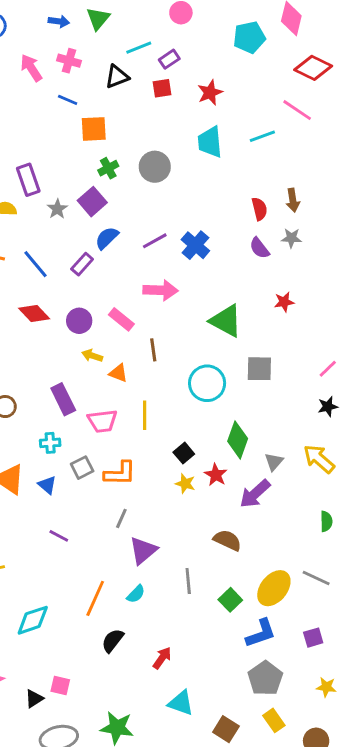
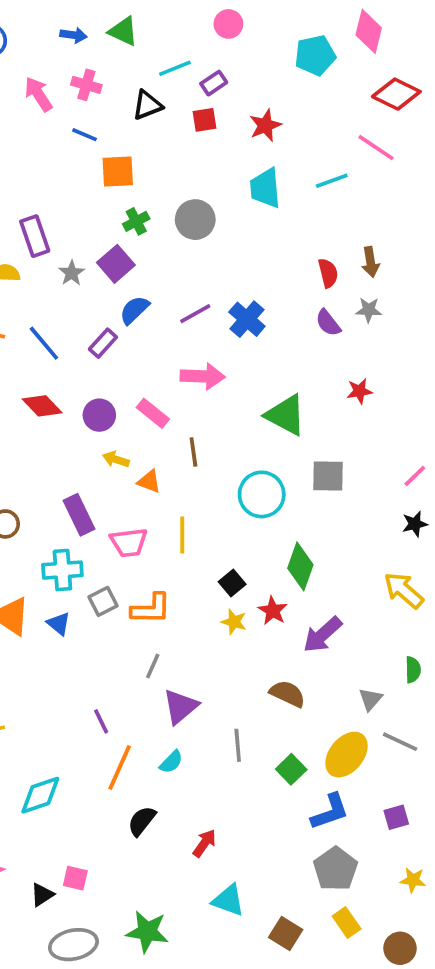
green triangle: (98, 18) -> (123, 31), turned -45
cyan cross: (50, 443) -> (62, 570), size x1.5
gray triangle: (274, 462) -> (370, 699), moved
purple line: (59, 536) -> (101, 721), moved, turned 36

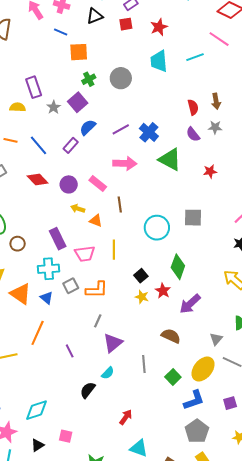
green triangle: (286, 415) -> (170, 159), moved
orange line: (120, 767) -> (38, 333), moved
cyan diamond: (40, 795) -> (37, 410), moved
black semicircle: (142, 821) -> (88, 390), moved
pink square: (75, 878) -> (66, 436), moved

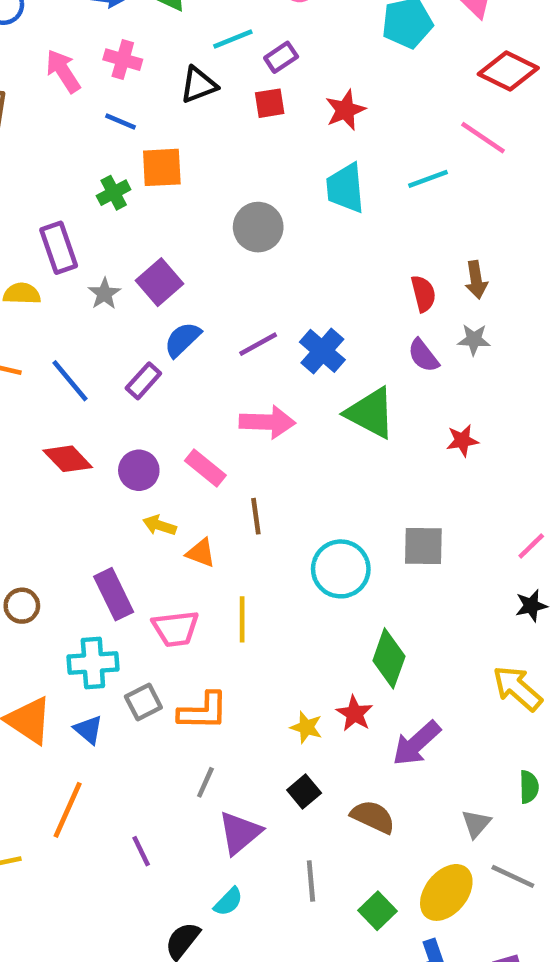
green cross: (89, 79) -> (114, 193), moved
black square: (141, 276) -> (304, 792), moved

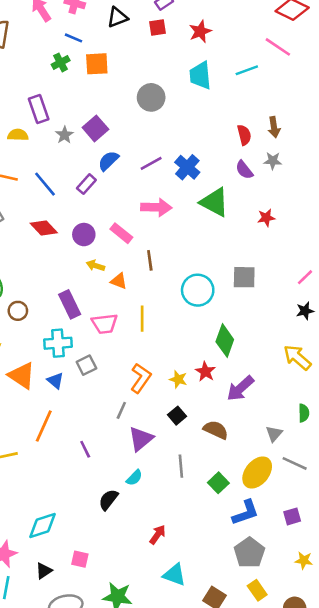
green cross: (114, 193) -> (61, 62), moved
orange L-shape: (203, 711) -> (141, 378), moved, turned -56

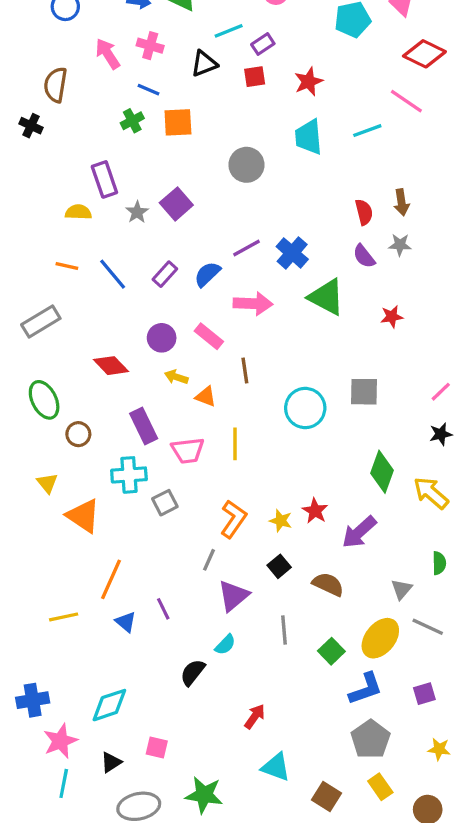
blue semicircle: (108, 161) -> (207, 274), moved
red diamond: (44, 228) -> (111, 366), moved
green diamond: (225, 341) -> (382, 472), moved
blue triangle: (55, 381) -> (126, 622), moved

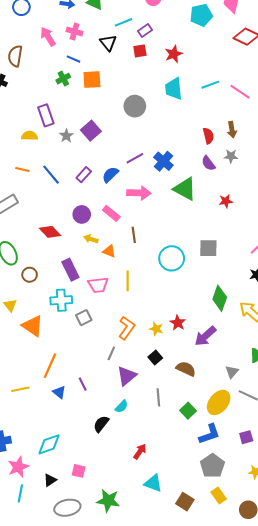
black triangle: (204, 64) -> (108, 43), turned -48
pink line: (406, 101) -> (240, 92), moved

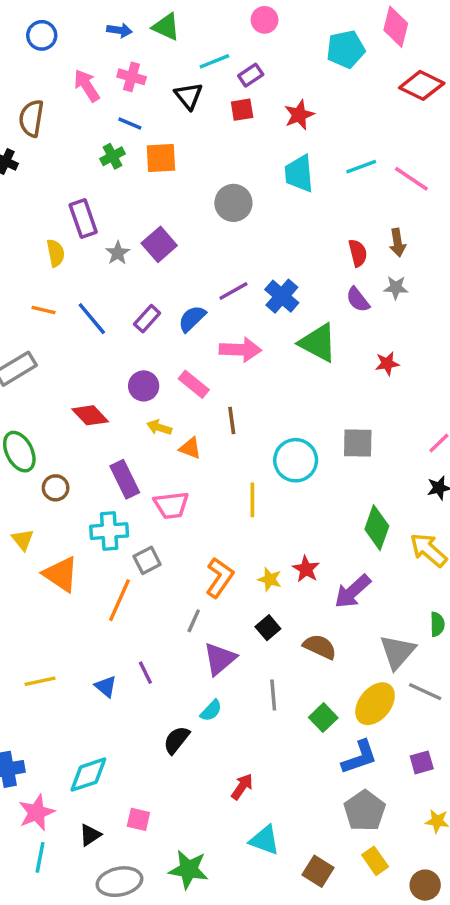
yellow semicircle: (30, 136) -> (56, 253), turned 77
yellow line: (128, 281) -> (252, 500), moved
orange line: (50, 366) -> (119, 600), moved
gray triangle: (232, 372) -> (398, 652), size x1.6

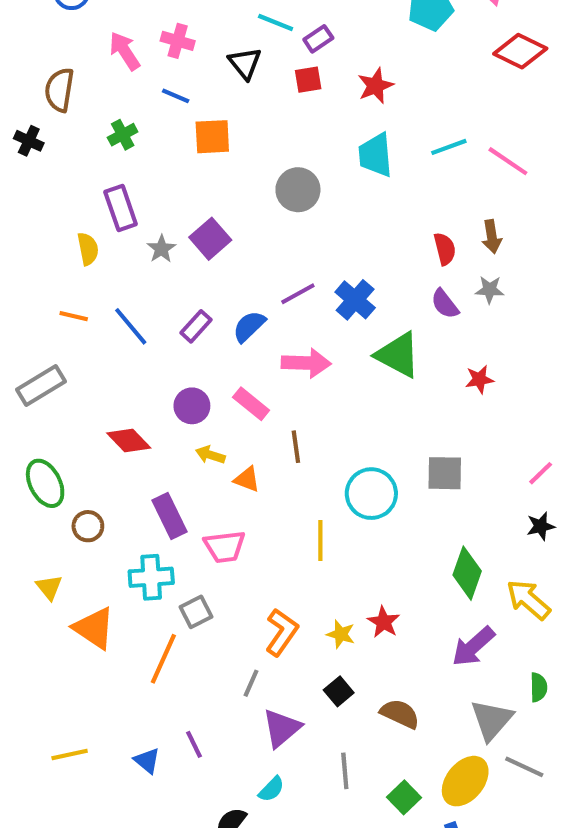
cyan line: (214, 61) -> (276, 23), turned 44
green cross: (113, 156) -> (123, 135), moved
purple arrow: (353, 591) -> (473, 646), moved

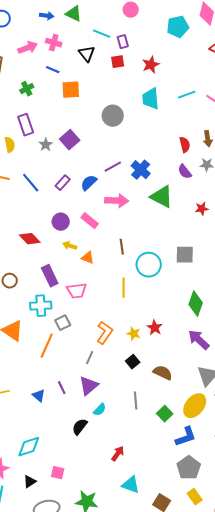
purple rectangle: (318, 39) -> (123, 42), turned -72
pink arrow: (125, 51) -> (28, 48), turned 102
brown line: (296, 447) -> (122, 247), moved
purple arrow: (473, 646) -> (199, 340), turned 85
purple triangle: (282, 728) -> (89, 386), moved

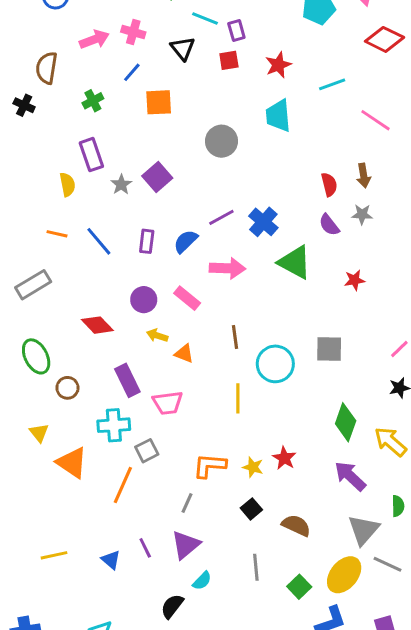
blue line: (53, 70) -> (132, 72), turned -72
cyan line: (187, 95) -> (332, 84), moved
purple rectangle: (63, 183) -> (147, 241), turned -35
orange L-shape: (105, 333) -> (210, 466), turned -120

